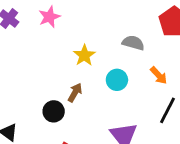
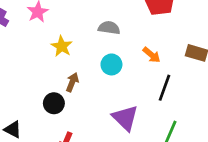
gray semicircle: (133, 43) -> (109, 28), moved
yellow star: (84, 55) -> (62, 46), moved

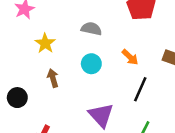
brown arrow: (72, 82) -> (53, 78), turned -42
black circle: (54, 103) -> (17, 98), moved

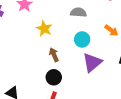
black circle: (17, 98) -> (54, 77), moved
purple triangle: (101, 115) -> (92, 62), moved, turned 40

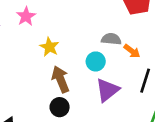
gray semicircle: (78, 12) -> (111, 39), moved
brown arrow: (54, 55) -> (60, 79), size x1.5

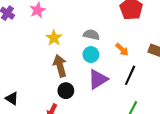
gray semicircle: (111, 39) -> (91, 35), moved
black circle: (60, 107) -> (66, 91), moved

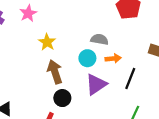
gray semicircle: (91, 35) -> (99, 39), moved
orange arrow: (122, 49) -> (113, 59), moved, turned -48

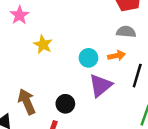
gray semicircle: (99, 39) -> (126, 32), moved
brown arrow: (55, 72) -> (27, 102), moved

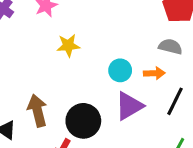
yellow star: (43, 45) -> (68, 45), turned 30
black circle: (65, 104) -> (83, 121), size x1.5

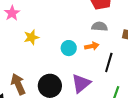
purple triangle: (129, 106) -> (81, 83), moved

